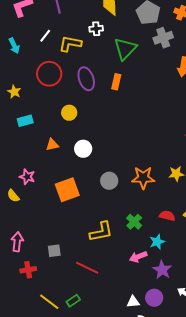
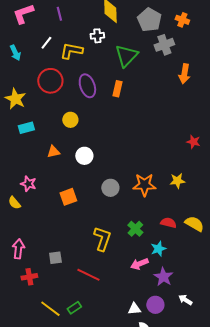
yellow star: (14, 92) -> (15, 99), size x1.5
orange square: (67, 190) -> (68, 197), size x0.7
yellow L-shape: (101, 232) -> (102, 239), turned -60

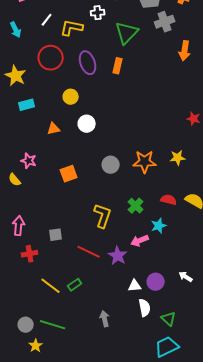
white circle: (84, 156) -> (87, 124), moved
purple star: (163, 277) -> (118, 256), moved

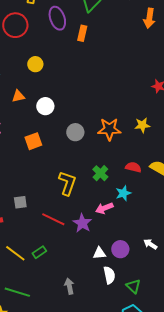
purple ellipse: (88, 63) -> (57, 18), moved
white circle: (87, 124) -> (45, 106), moved

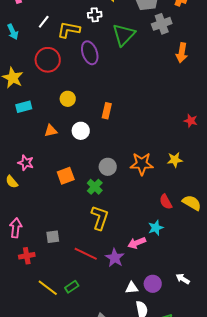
orange rectangle: (82, 33) -> (107, 111), moved
white circle: (45, 106) -> (81, 131), moved
red semicircle: (133, 167) -> (166, 202), turned -133
green cross: (100, 173) -> (95, 187), moved

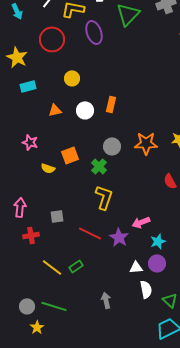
orange rectangle: (107, 111) -> (111, 104), moved
yellow semicircle: (12, 182) -> (48, 168), moved, turned -32
cyan star: (156, 228) -> (158, 241), moved

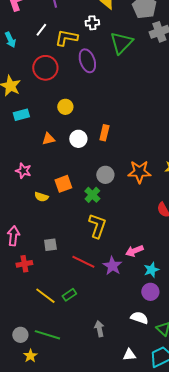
white triangle: (136, 267) -> (129, 355), moved
white semicircle: (146, 289) -> (139, 318), turned -60

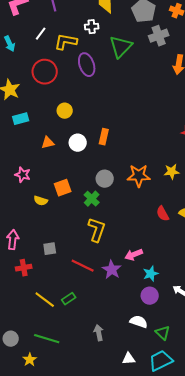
gray circle: (20, 335) -> (11, 339), moved

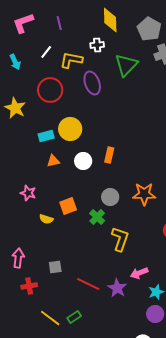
yellow circle: (65, 111) -> (70, 129), size x1.5
cyan rectangle: (21, 119) -> (46, 136), moved
yellow L-shape: (97, 230) -> (120, 239), moved

